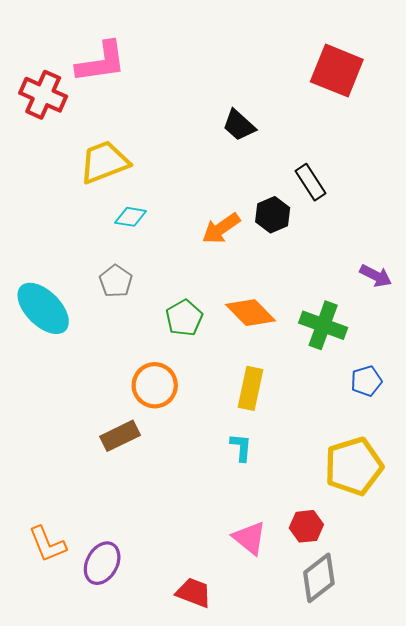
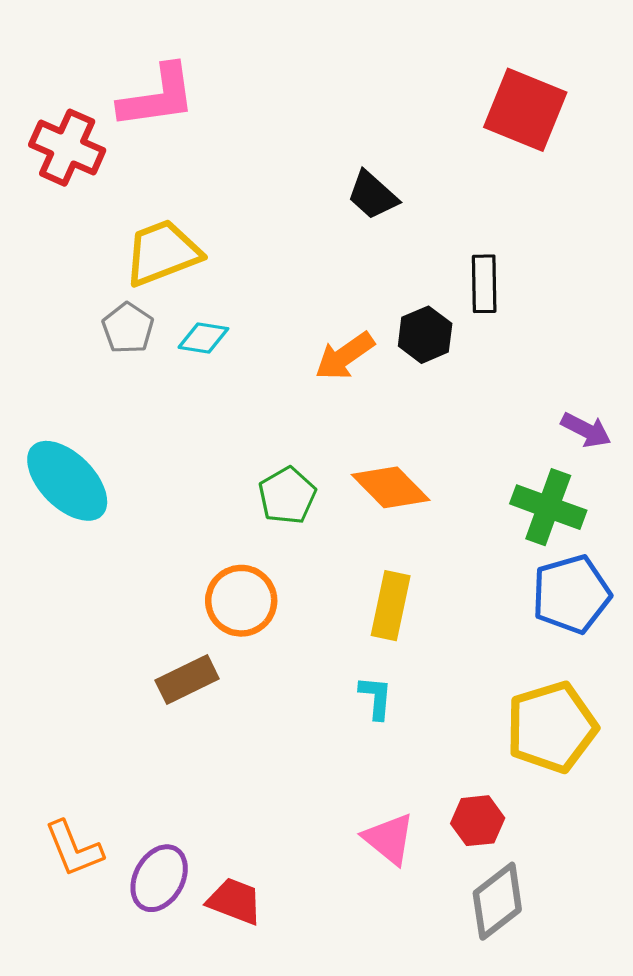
black rectangle: (311, 182) -> (484, 284), turned 32
gray pentagon: (116, 281) -> (128, 328), moved
green cross: (323, 325) -> (548, 507), moved
blue pentagon: (366, 381) -> (571, 594), size x1.6
red trapezoid: (194, 593) -> (235, 901), moved

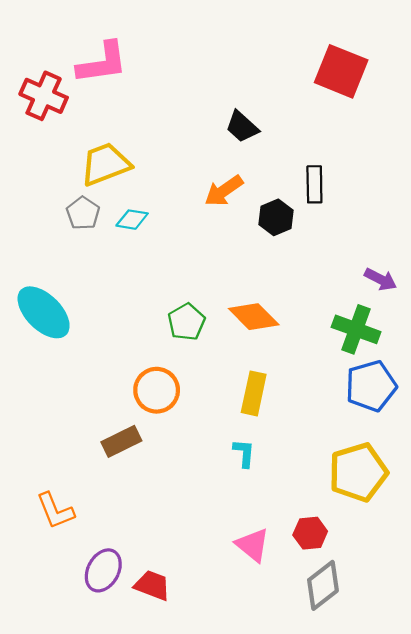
orange arrow: (345, 356) -> (224, 191), moved
orange L-shape: (74, 849) -> (55, 511), moved

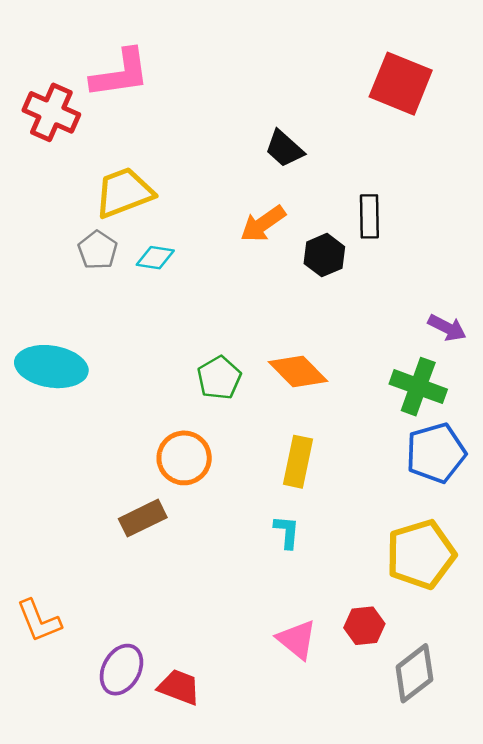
cyan ellipse: (44, 312) -> (51, 367), turned -36
orange L-shape: (55, 511) -> (39, 621), moved
gray diamond: (323, 585) -> (414, 673), moved

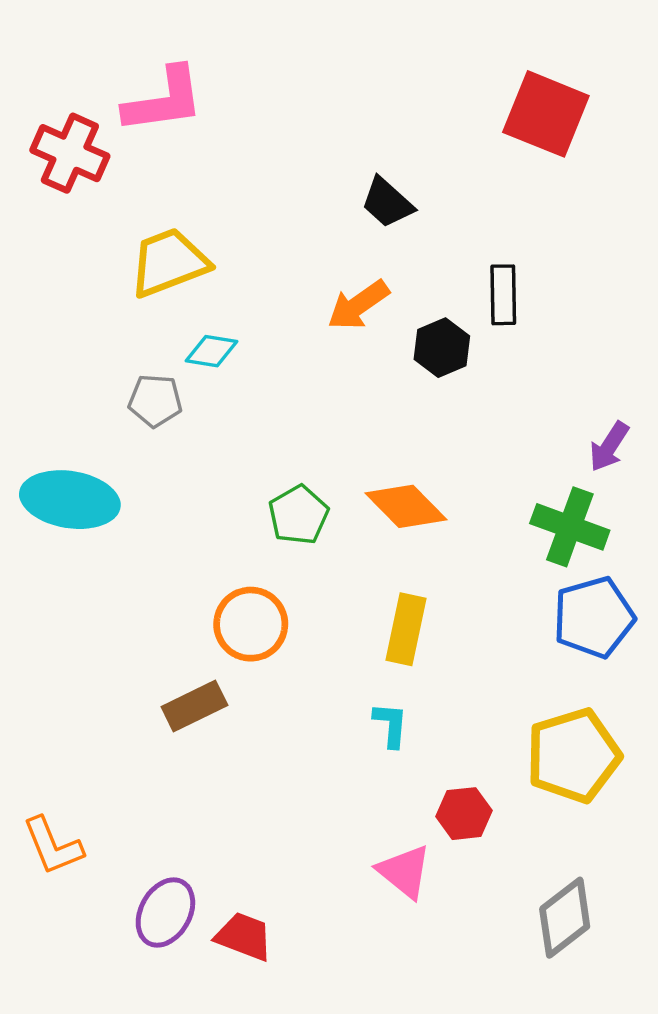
gray pentagon: (98, 250) -> (155, 401), moved, turned -30
purple arrow: (447, 328) -> (609, 447), turned 96
red hexagon: (364, 626) -> (464, 814), moved

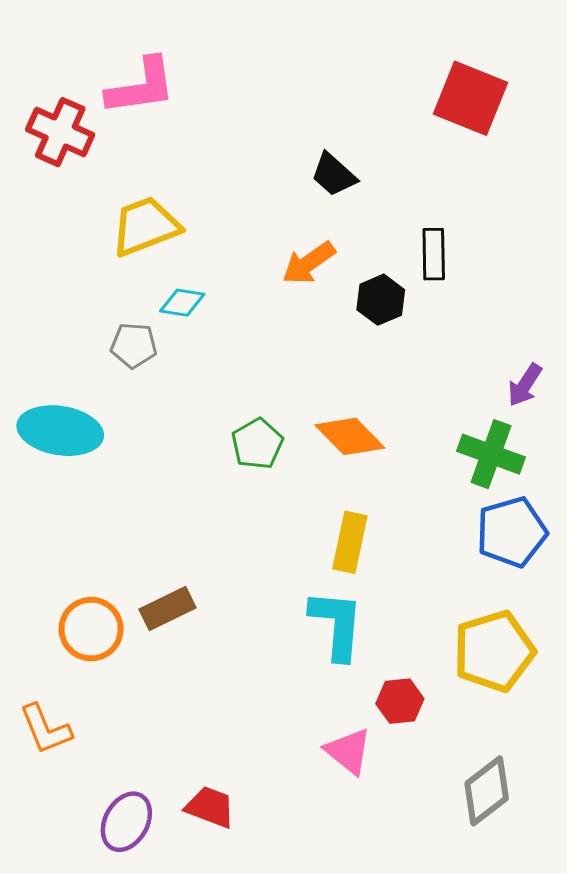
orange circle: (251, 624) -> (91, 629), moved
cyan L-shape: (391, 725) -> (337, 625), size x1.8
purple ellipse: (165, 912) -> (126, 822), moved

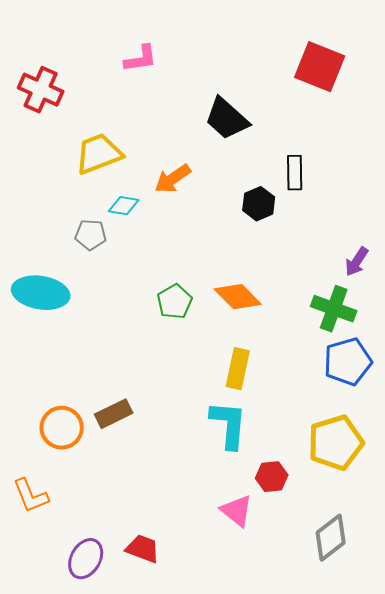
pink L-shape: (141, 87) -> (141, 59), moved, size x0.7
black trapezoid: (334, 175) -> (227, 119), size x1.4
orange arrow: (309, 263) -> (173, 179), moved

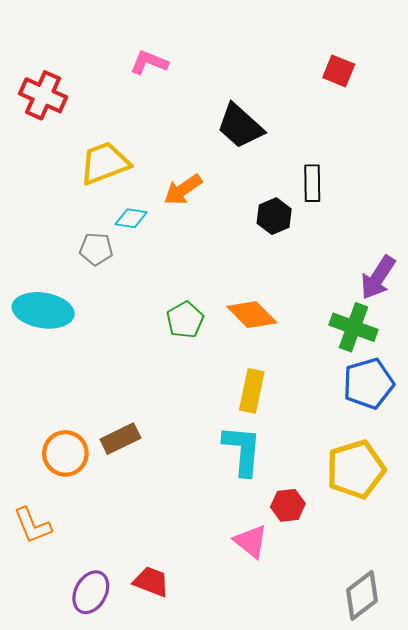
pink L-shape: (141, 59) -> (149, 62), turned -150
red square: (320, 67) -> (339, 71), size x0.6
purple arrow: (357, 262) -> (378, 278), size x1.4
gray diamond: (331, 538) -> (362, 595), moved

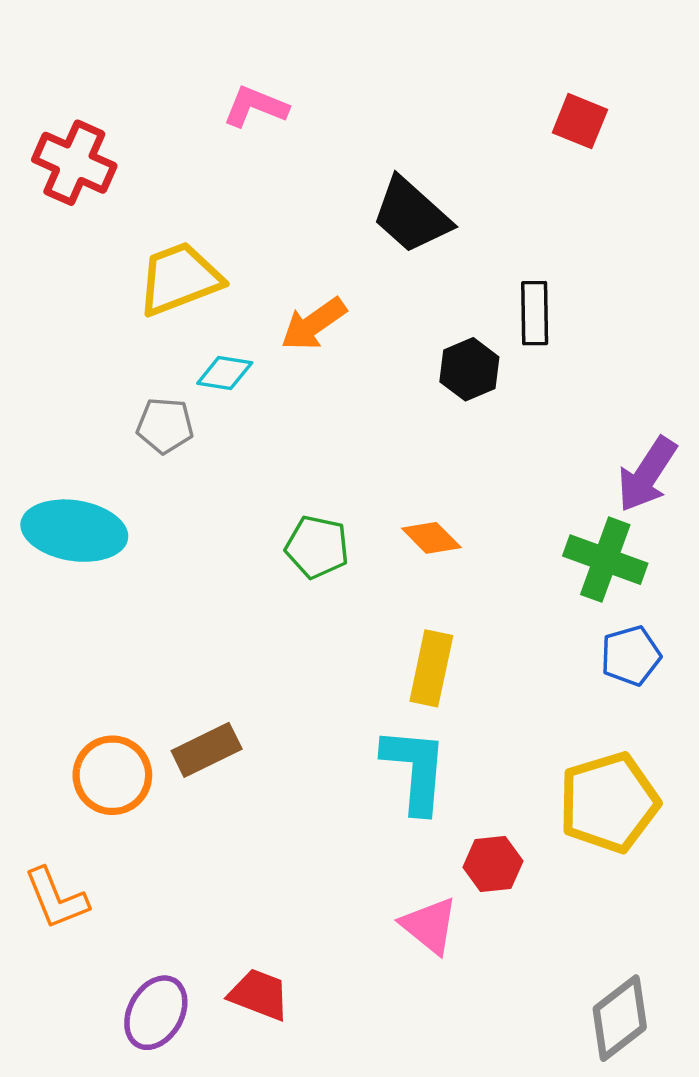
orange diamond: (252, 315) -> (431, 538), size x0.7
green pentagon: (185, 320) -> (317, 547), turned -30
blue pentagon: (368, 383) -> (631, 656), size x0.7

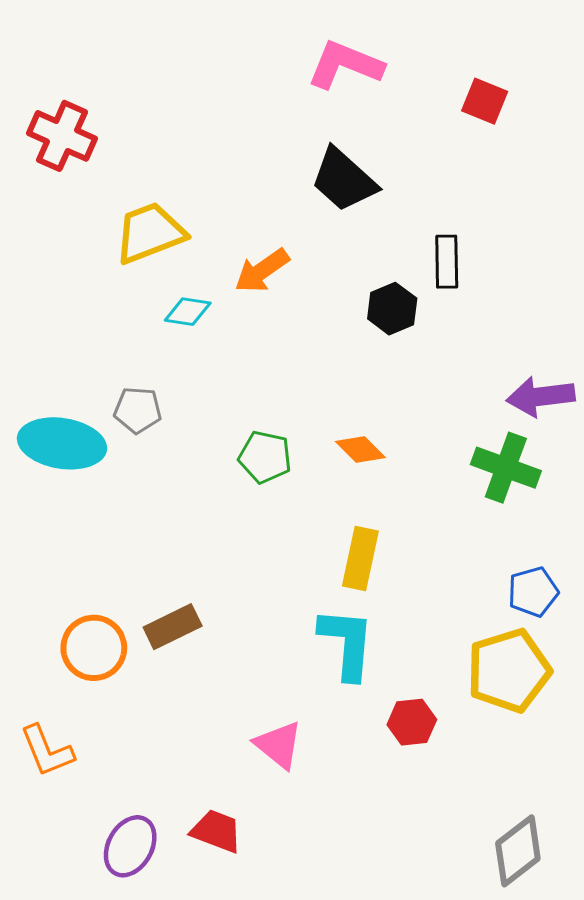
pink L-shape: (256, 107) -> (345, 65), moved, size x1.4
gray pentagon: (165, 425) -> (138, 410), moved
purple arrow: (647, 474) -> (541, 396), turned 50
blue pentagon: (631, 656) -> (533, 592), moved
pink triangle: (429, 926) -> (279, 745), moved

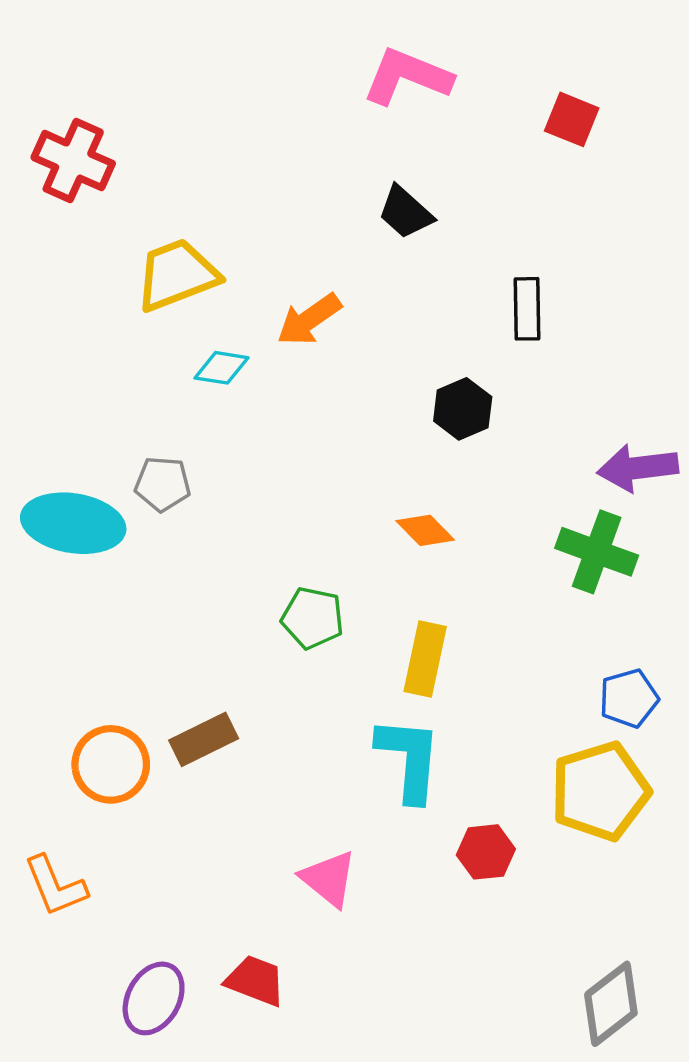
black trapezoid: (344, 180) -> (405, 212), size x0.7
black hexagon: (392, 309) -> (463, 409), moved
green pentagon: (265, 457) -> (313, 618), moved

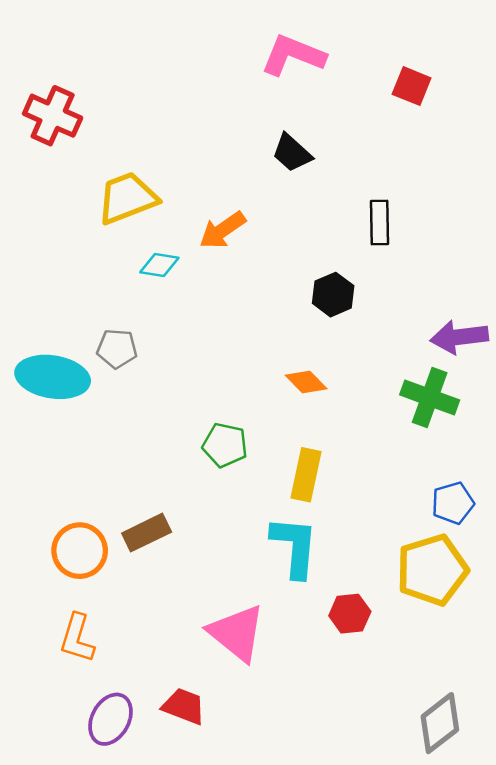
pink triangle: (329, 879) -> (237, 633), size x1.4
orange L-shape: (55, 886) -> (77, 638), moved, turned 39

